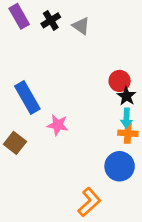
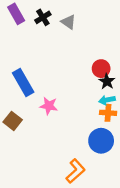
cyan arrow: (126, 118) -> (107, 100), turned 77

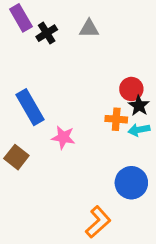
black cross: (43, 17) -> (47, 33), moved
gray triangle: (68, 22) -> (89, 29), turned -35
orange cross: (108, 113) -> (116, 119), moved

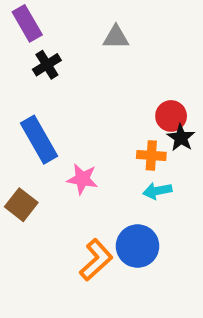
black cross: (47, 33) -> (47, 65), moved
cyan arrow: (139, 130) -> (157, 191), moved
blue circle: (131, 183) -> (138, 246), moved
orange L-shape: (98, 222) -> (96, 260), moved

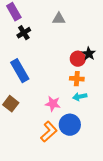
red circle: (171, 116) -> (78, 59), moved
black star: (181, 138) -> (89, 54), moved
pink star: (82, 179) -> (53, 104), moved

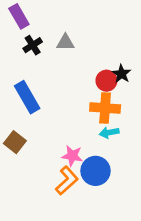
gray triangle: (59, 19) -> (65, 42), moved
orange cross: (77, 79) -> (105, 108), size x1.5
pink star: (53, 104) -> (72, 156), moved

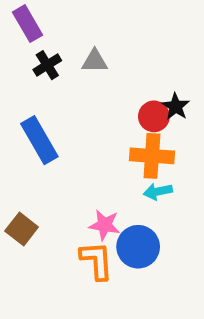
brown square: (15, 142) -> (22, 229), moved
orange L-shape: (67, 180) -> (97, 261), turned -52

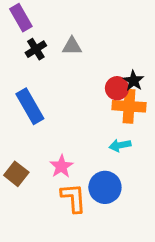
orange cross: (152, 156) -> (129, 106), moved
pink star: (105, 225) -> (61, 166), moved, turned 30

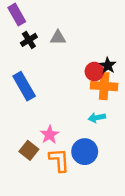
brown square: (16, 174) -> (29, 150), moved

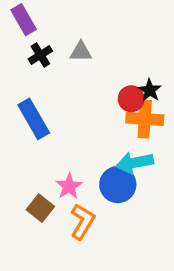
cyan arrow: (97, 118) -> (135, 163), size x1.5
blue circle: (85, 152) -> (118, 185), moved
orange L-shape: (59, 160) -> (82, 222), turned 35

